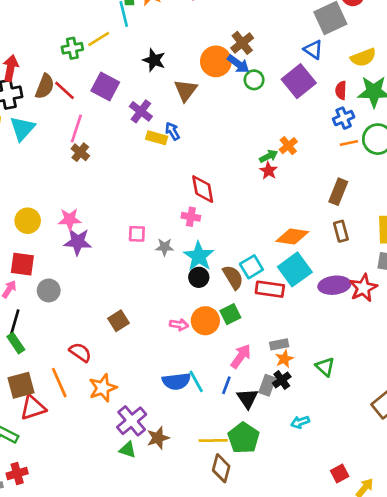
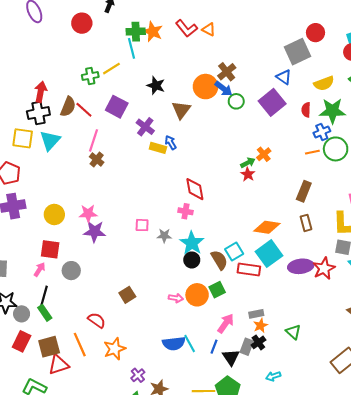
blue cross: (344, 118) -> (322, 132), moved
purple cross: (132, 421) -> (138, 375), size x0.6

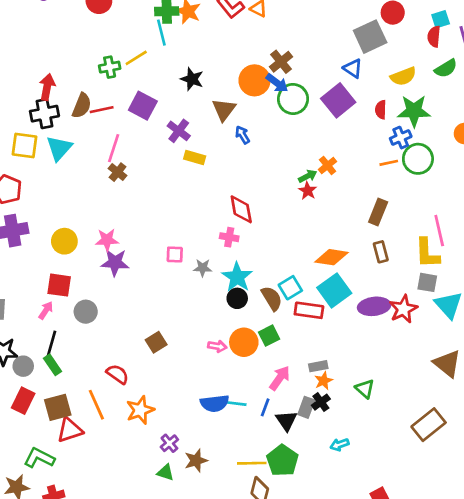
green circle: (236, 101) -> (293, 99), size x1.5
red line: (84, 110) -> (102, 110), turned -54
blue arrow: (171, 143) -> (242, 135), moved
cyan line: (190, 343) -> (235, 403), turned -54

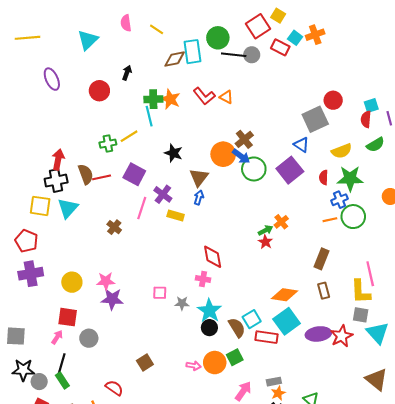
brown semicircle: (82, 106) -> (86, 174), turned -42
blue arrow: (242, 135) -> (199, 198), moved, turned 48
pink line: (114, 148) -> (142, 208), moved

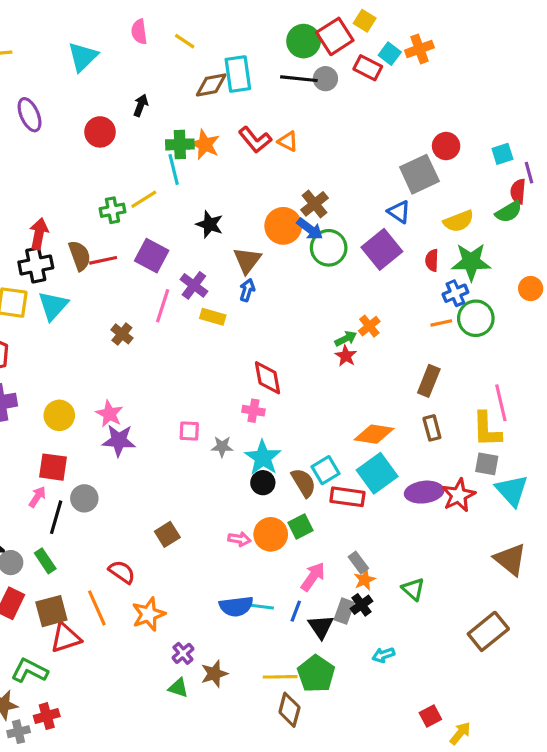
green circle: (218, 38) -> (304, 41), moved
red semicircle: (366, 119) -> (518, 191), moved
pink star: (106, 281) -> (109, 414), turned 30
black line: (61, 365) -> (56, 517), moved
gray rectangle: (274, 382) -> (358, 563), turned 64

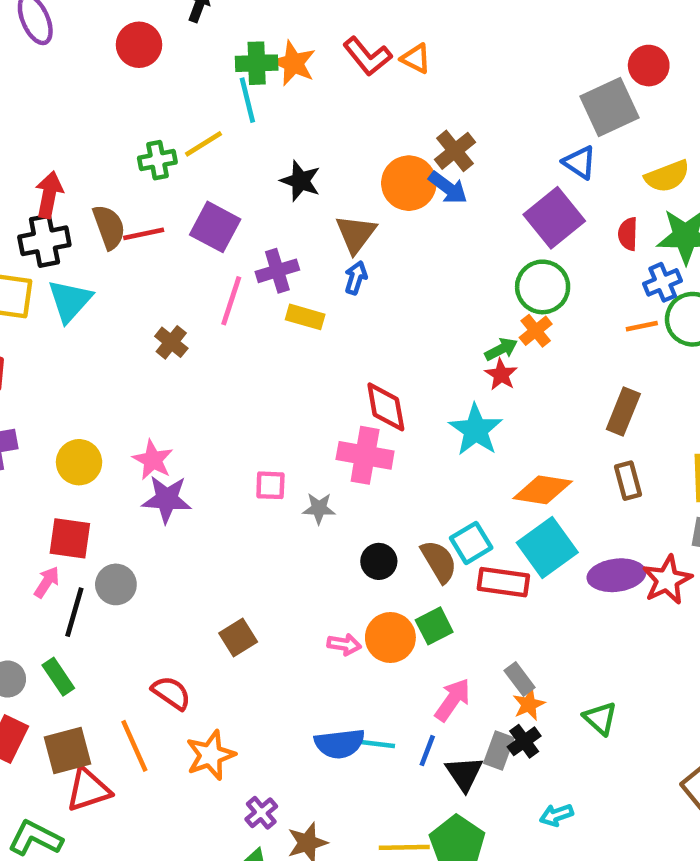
green circle: (329, 248) -> (543, 287), moved
purple cross: (194, 285) -> (277, 271), turned 36
pink cross: (253, 411) -> (365, 455), size x1.6
cyan star: (263, 458) -> (476, 430), moved

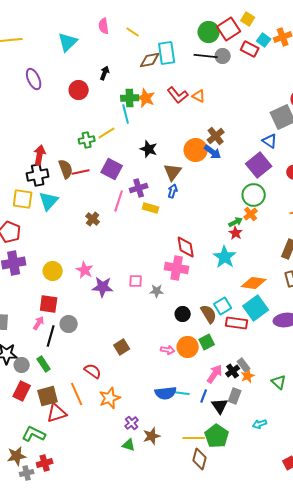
purple star: (167, 499) -> (103, 287), moved
black cross: (524, 741) -> (233, 371), moved

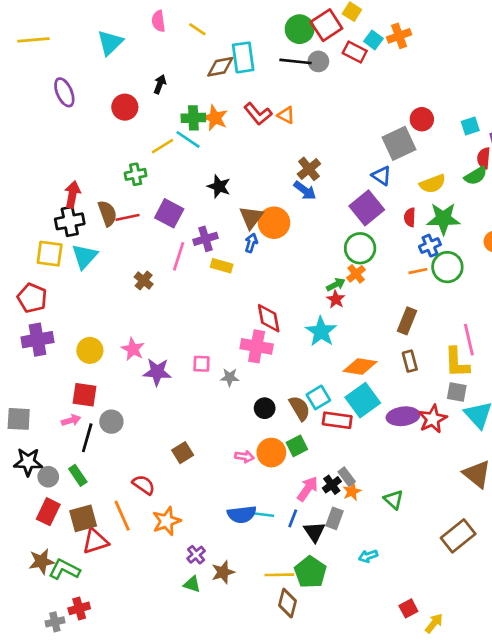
cyan line: (126, 114) -> (188, 139), turned -42
yellow line: (107, 133) -> (162, 146), moved
orange circle: (196, 150) -> (274, 223), moved
pink arrow: (39, 323) -> (71, 420), turned 40
brown star: (17, 456) -> (42, 561), moved

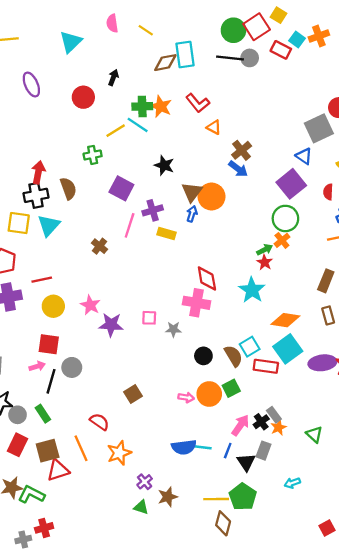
orange triangle: (286, 115) -> (214, 127), moved
red line: (128, 217) -> (42, 280), moved

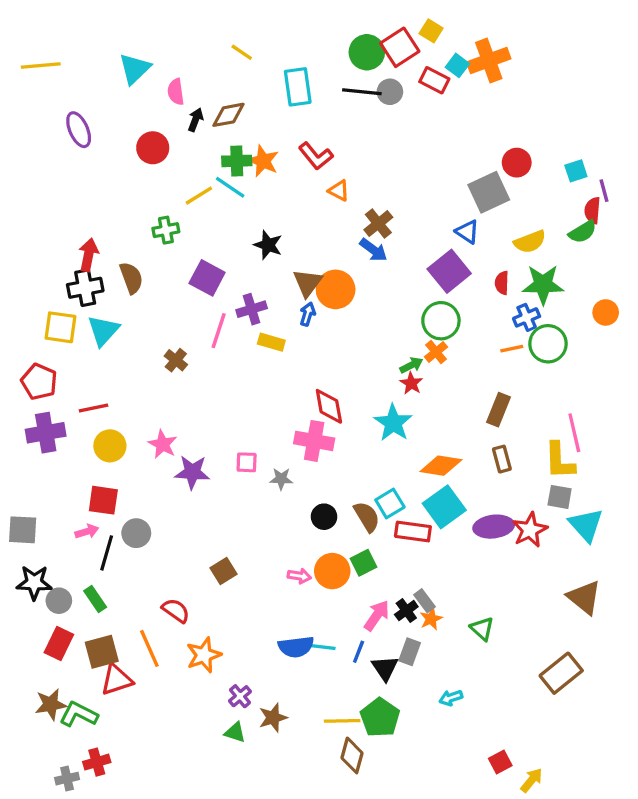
pink semicircle: (112, 23) -> (176, 92), moved
orange cross: (319, 36) -> (489, 60), size x1.4
brown diamond: (165, 63) -> (228, 115), moved

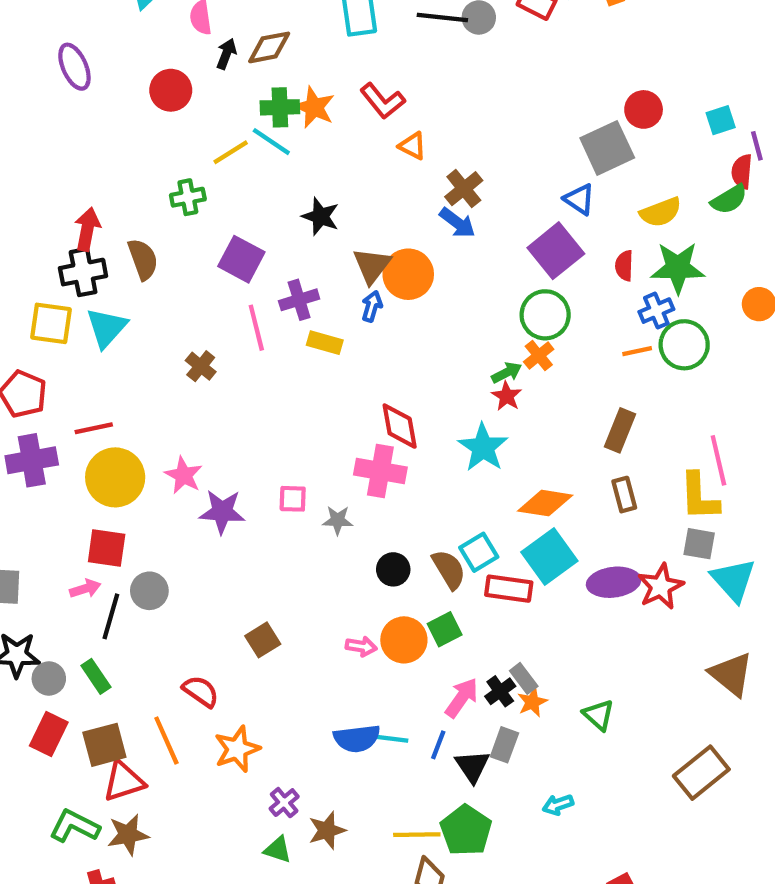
pink line: (219, 331) -> (256, 328), turned -32
yellow circle: (110, 446) -> (115, 477), size x1.4
brown star: (51, 704) -> (128, 835), moved

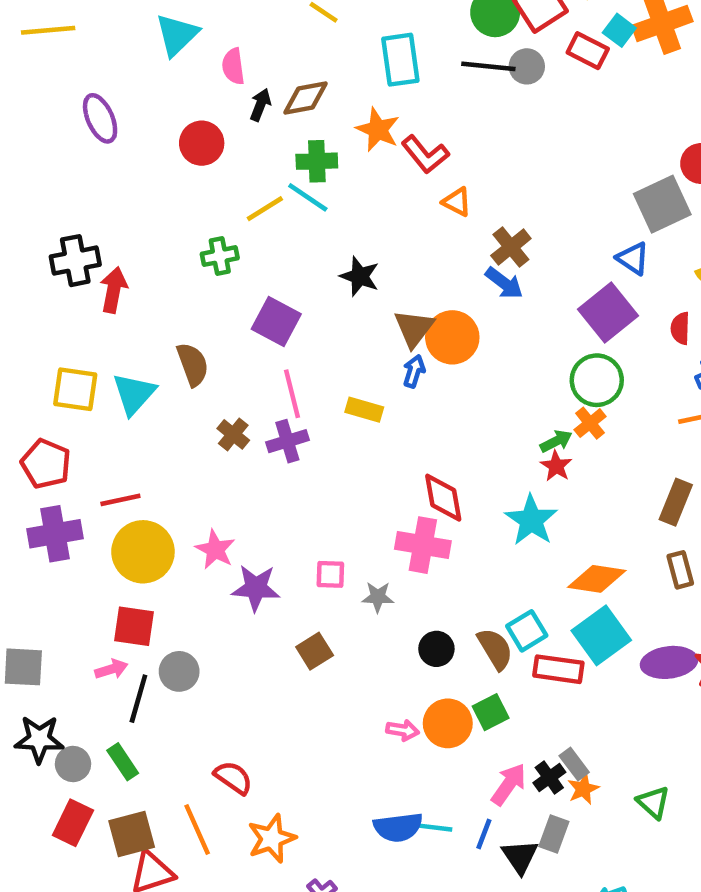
orange star: (314, 107) -> (378, 130), moved
brown semicircle: (143, 259) -> (193, 364), moved
black cross: (83, 272) -> (75, 261), moved
purple cross: (299, 300) -> (287, 441), moved
brown square: (263, 640) -> (315, 651), moved

